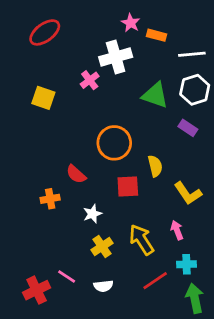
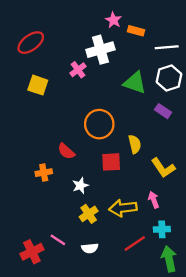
red ellipse: (45, 32) -> (31, 43), moved
yellow arrow: (142, 240) -> (123, 208), turned -64

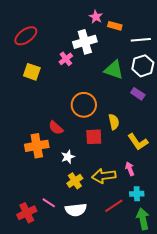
orange cross: (44, 173) -> (37, 146), size x1.6
white semicircle: (90, 248) -> (76, 210), size x1.5

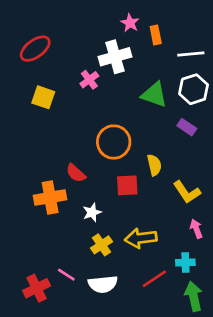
orange rectangle: (115, 26) -> (156, 35), turned 64
pink arrow: (130, 169) -> (196, 229), moved

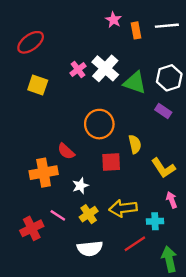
white line: (191, 54) -> (167, 26), moved
white cross: (115, 57) -> (105, 68), moved, turned -32
cyan cross: (185, 262) -> (155, 221), moved
pink line: (66, 275) -> (58, 215), moved
red cross: (37, 288) -> (32, 228), moved

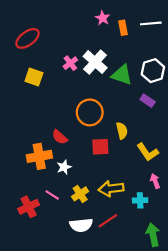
white star: (80, 186) -> (64, 167), moved
red line: (135, 244) -> (108, 221), moved

